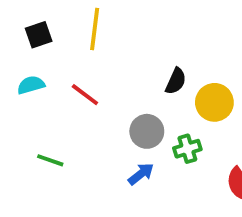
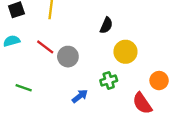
black semicircle: (176, 81) -> (106, 25), moved
gray circle: (147, 131) -> (68, 57), moved

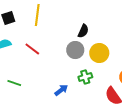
gray circle: (68, 57) -> (75, 50), moved

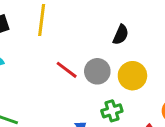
black semicircle: (83, 31) -> (121, 35), moved
red line: (32, 49) -> (67, 70), moved

